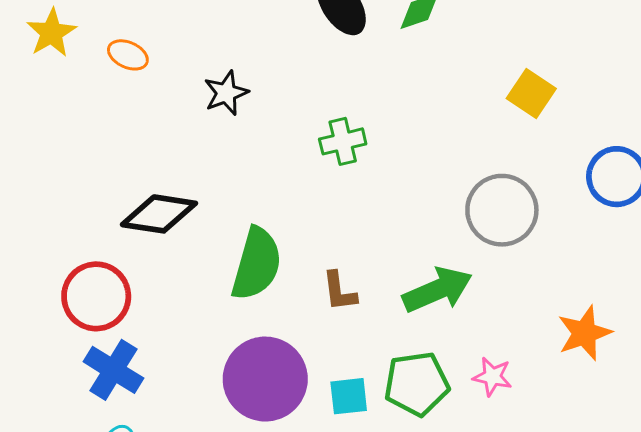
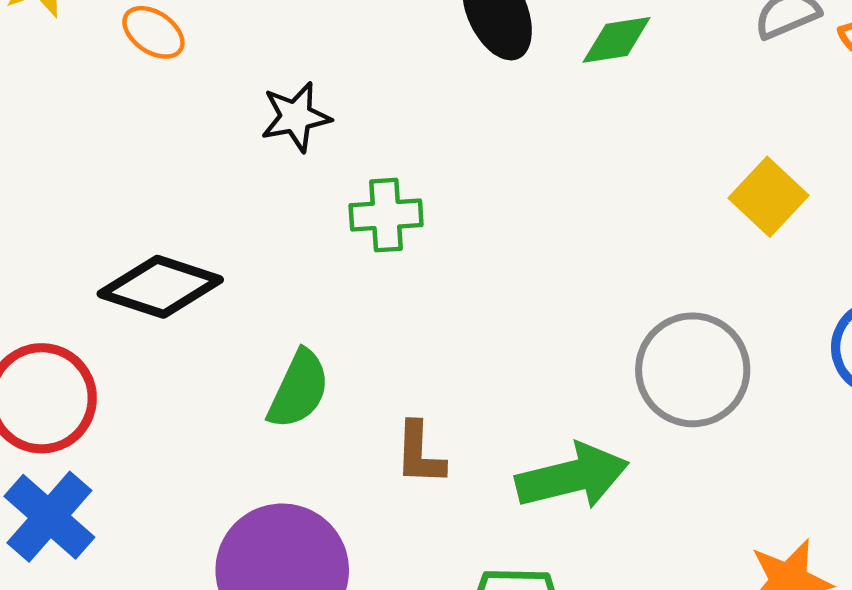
green cross: (343, 141) -> (386, 215), moved
green semicircle: (257, 264) -> (299, 389), size x0.7

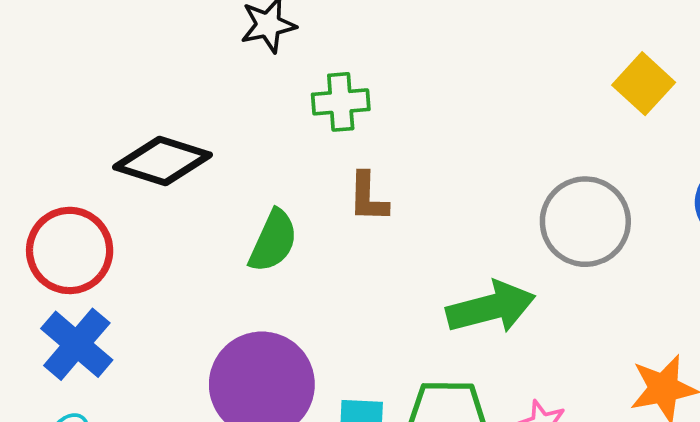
brown L-shape: (420, 453) -> (368, 197), moved

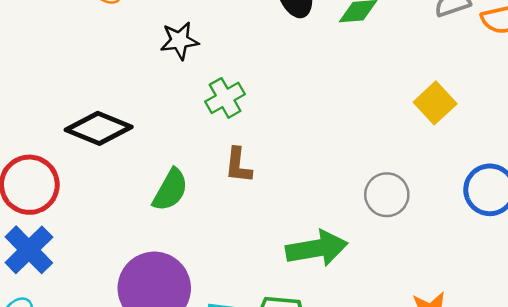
green cross: (341, 102) -> (225, 98), turned -30
gray circle: (585, 222) -> (387, 195), size x0.7

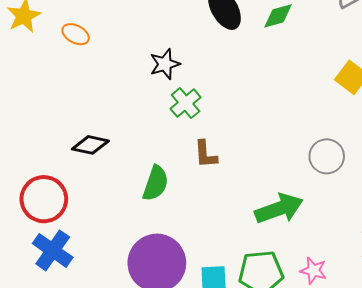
black star: (179, 41) -> (165, 64), moved
black diamond: (99, 128) -> (90, 145), size x0.7

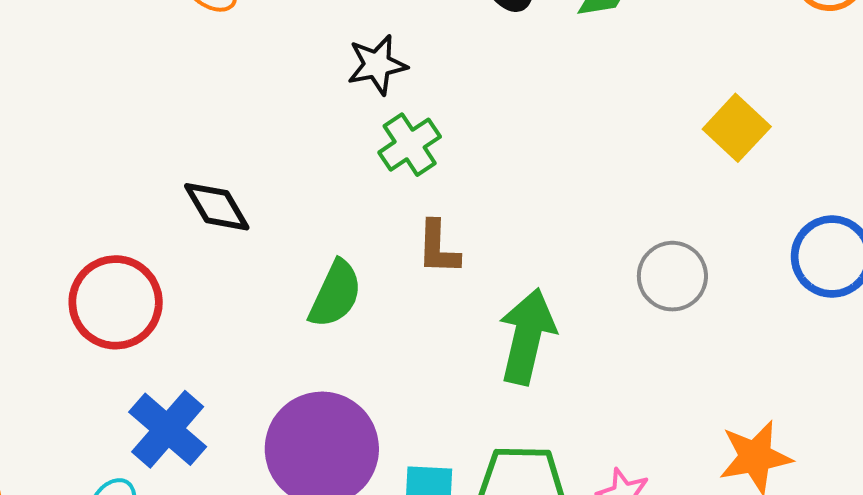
black diamond: (90, 145) -> (217, 207), turned 42
green arrow: (279, 209) -> (527, 336), moved, turned -63
blue cross: (53, 250) -> (168, 429), moved

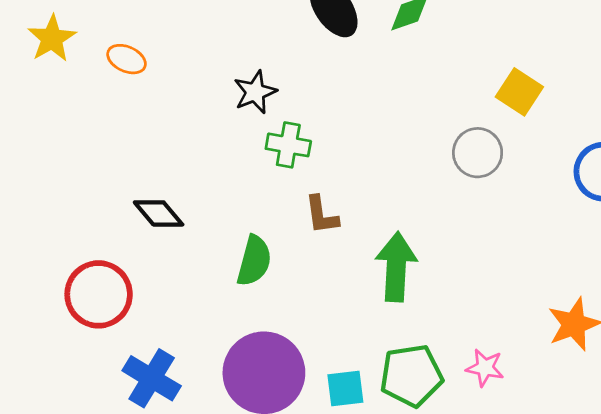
green cross: (410, 145) -> (288, 145), turned -36
gray circle: (672, 276) -> (478, 153), moved

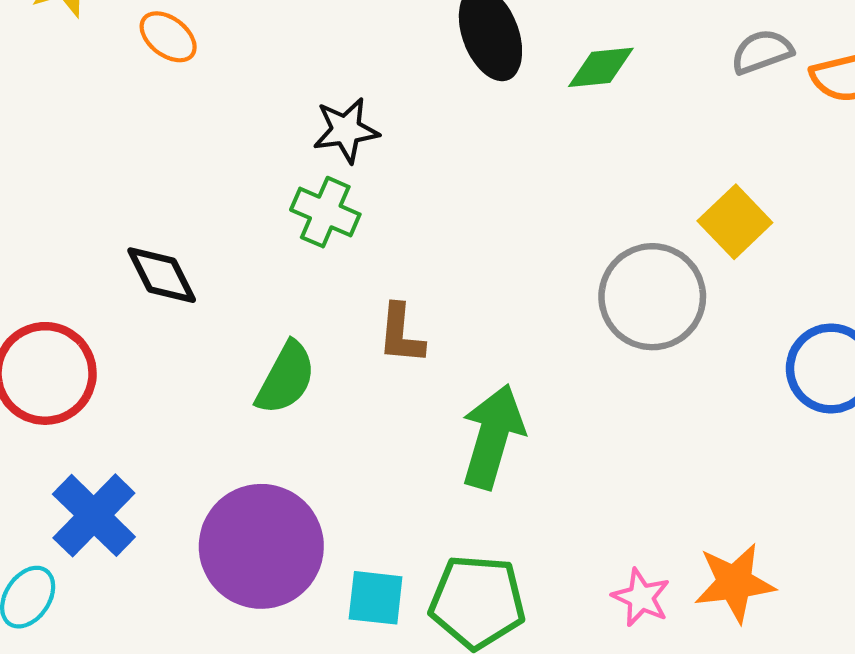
green cross: (288, 145) -> (325, 212), moved
gray circle: (478, 153) -> (652, 297), size x1.4
pink star: (485, 368) -> (641, 597), moved

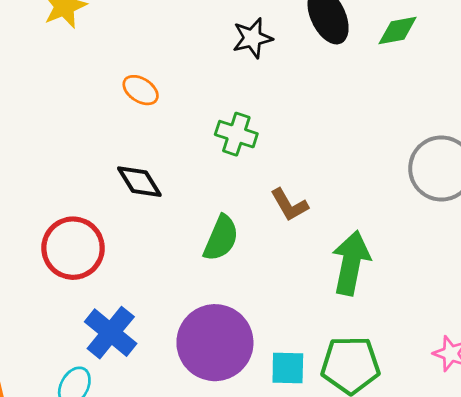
orange ellipse: (168, 37) -> (141, 90), moved
black star: (346, 130) -> (252, 38), moved
brown L-shape: (401, 334) -> (289, 205), turned -30

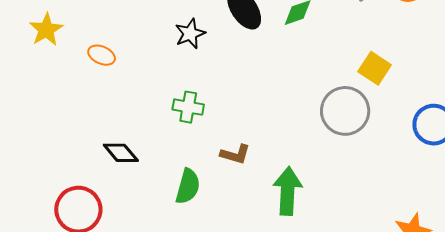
orange ellipse: (141, 90) -> (102, 55), moved
brown L-shape: (289, 205) -> (235, 154), turned -36

